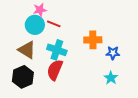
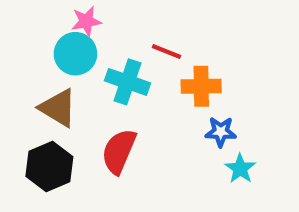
red line: (54, 24) -> (166, 52), moved
cyan cross: (57, 50) -> (127, 82), moved
blue star: (113, 53) -> (221, 132), moved

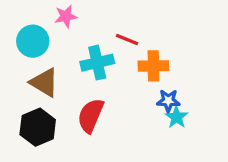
cyan circle: (75, 54) -> (33, 41), moved
cyan cross: (127, 82) -> (97, 63), turned -32
cyan star: (240, 169) -> (177, 117), moved

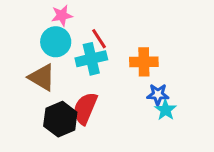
red line: (127, 39) -> (99, 39), moved, turned 35
cyan circle: (33, 41) -> (56, 42), moved
black hexagon: (38, 127) -> (60, 119), moved

